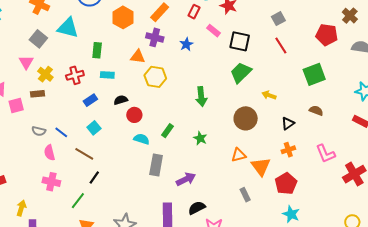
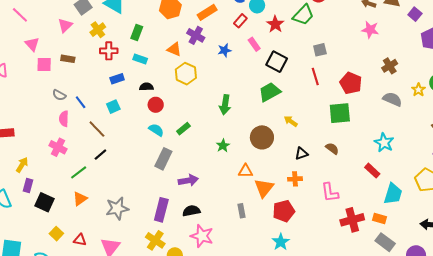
red pentagon: (327, 35) -> (351, 83), moved
yellow cross: (45, 74) -> (98, 30), moved
green star: (200, 138) -> (223, 146), moved

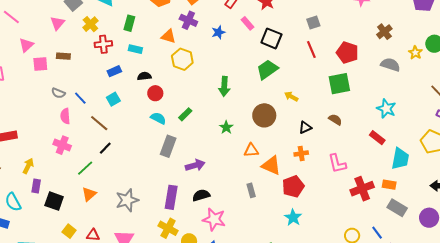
pink triangle: (32, 44) -> (26, 45), turned 35
orange triangle: (264, 188) -> (271, 165), turned -40

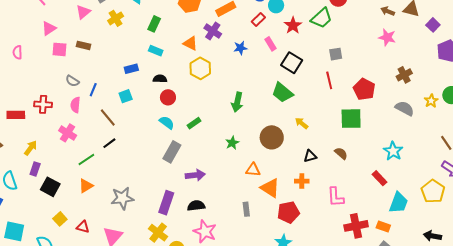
red cross: (103, 44) -> (43, 104), moved
green trapezoid: (267, 69) -> (282, 93), turned -115
blue line: (80, 98) -> (93, 90), turned 56

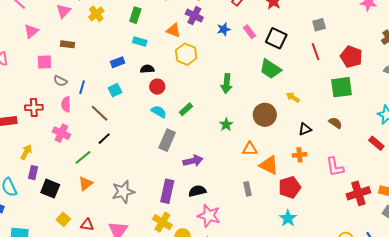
pink rectangle: (270, 44) -> (250, 32), moved
pink square: (60, 49) -> (44, 62), moved

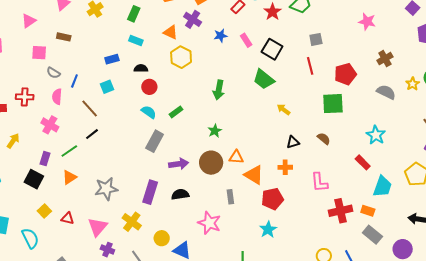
red pentagon: (351, 57) -> (345, 74), turned 30
brown circle: (265, 115) -> (211, 163), moved
purple rectangle: (33, 173) -> (45, 159), moved
pink star: (209, 216) -> (209, 223), moved
yellow cross: (162, 222) -> (132, 222), moved

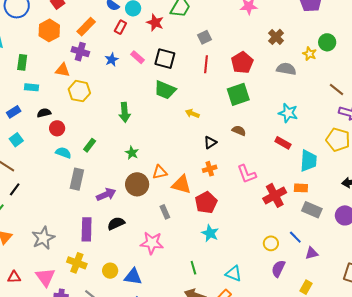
red line: (310, 66) -> (206, 64), turned 36

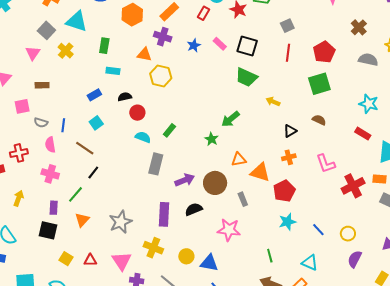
green arrow: (125, 112) -> (231, 119), moved, turned 54
brown circle: (137, 184) -> (215, 183), moved
cyan star: (210, 233) -> (287, 222), turned 30
blue line: (295, 237) -> (318, 230), moved

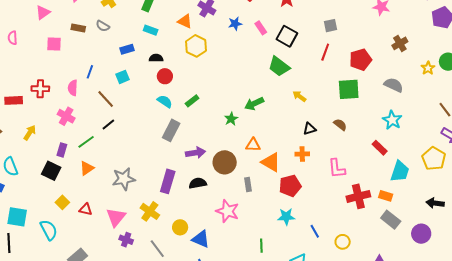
gray semicircle: (368, 60) -> (394, 85), moved
gray semicircle: (41, 123) -> (103, 26), moved

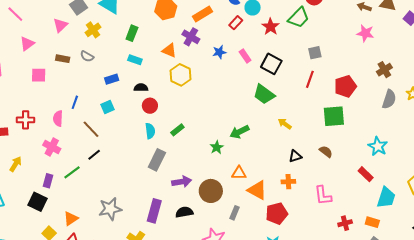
gray semicircle: (394, 85) -> (389, 99), moved, turned 84
cyan semicircle: (165, 101) -> (150, 131), turned 49
orange triangle: (87, 168) -> (71, 219), moved
gray rectangle: (248, 185) -> (235, 213), turned 32
red cross: (358, 196) -> (345, 223), size x0.6

